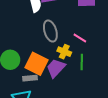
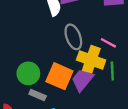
yellow cross: (64, 52) -> (91, 60), size x1.6
gray rectangle: (30, 78) -> (38, 95), moved, turned 32

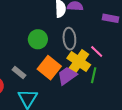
green circle: (28, 73) -> (38, 39), moved
gray rectangle: (38, 95) -> (19, 73), moved

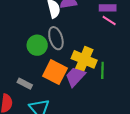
gray ellipse: (69, 39) -> (56, 38), moved
pink line: (97, 51) -> (109, 21), moved

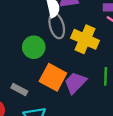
gray ellipse: (56, 38) -> (57, 26), moved
yellow cross: (84, 59) -> (85, 39), moved

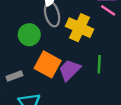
gray rectangle: (19, 90) -> (14, 76), turned -49

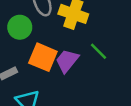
green line: (99, 64) -> (99, 51), turned -42

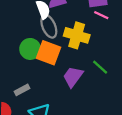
orange square: (43, 57) -> (48, 53), moved

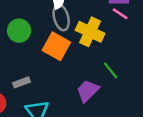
green circle: (30, 49) -> (19, 31), moved
purple trapezoid: (73, 77) -> (88, 91), moved

